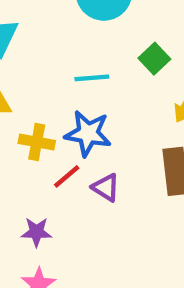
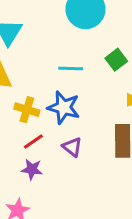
red line: (67, 176) -> (33, 142), moved
purple star: (36, 232) -> (32, 169), moved

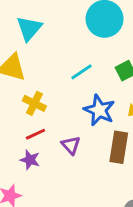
cyan line: (71, 69) -> (81, 72), turned -45
blue star: (64, 107) -> (99, 110), moved

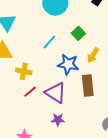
purple triangle: (71, 145) -> (56, 93), size x1.6
purple star: (30, 160) -> (58, 120), moved

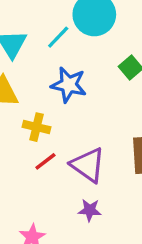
cyan line: (49, 42) -> (58, 37), moved
blue star: (68, 64) -> (69, 85), moved

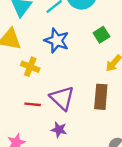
red line: (45, 161) -> (33, 104), moved, turned 35

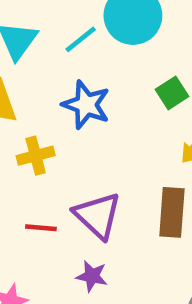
yellow cross: (30, 67) -> (36, 156), turned -36

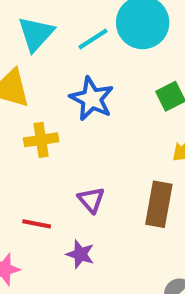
purple triangle: (98, 215) -> (91, 200), size x0.6
red line: (41, 228) -> (37, 224), moved

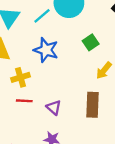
red line: (37, 224) -> (24, 101), moved

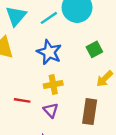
yellow cross: (20, 77) -> (53, 84), moved

